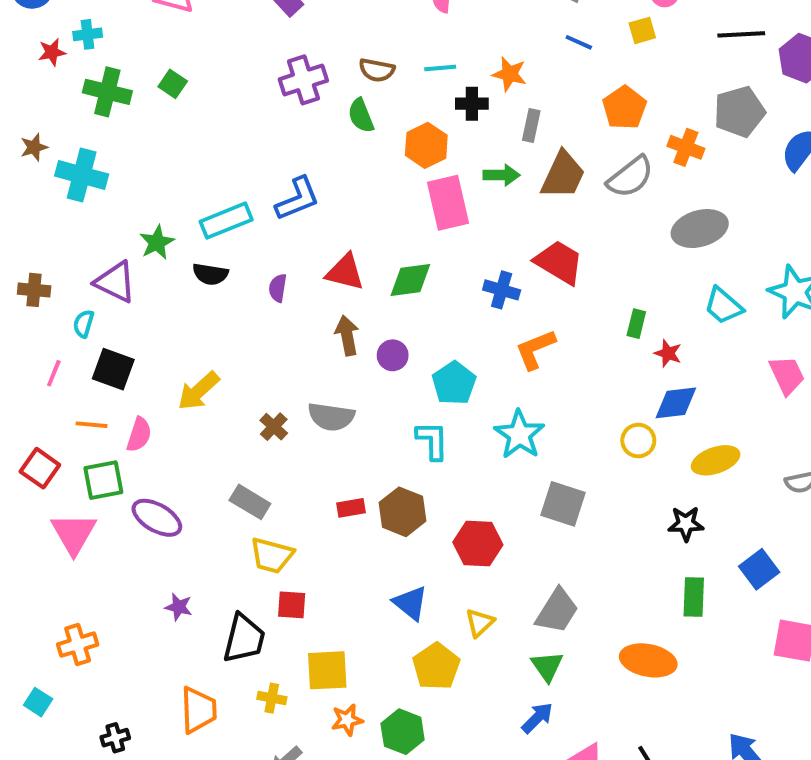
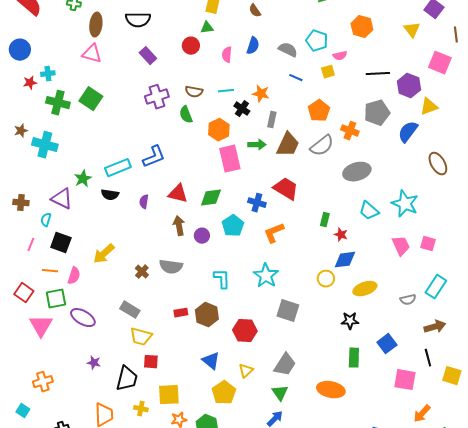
green square: (173, 84) -> (91, 99), size x1.6
black cross: (472, 104) -> (242, 109), turned 35
cyan pentagon: (454, 383) -> (233, 226), moved

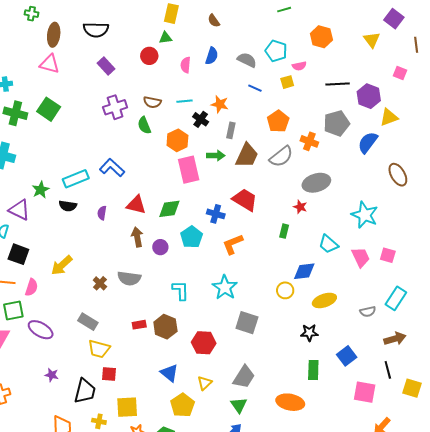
pink square: (440, 63) -> (400, 73), size x0.6
blue L-shape: (154, 157) -> (112, 168), turned -115
cyan trapezoid: (369, 211) -> (328, 244), moved
red star: (341, 235) -> (300, 207), moved

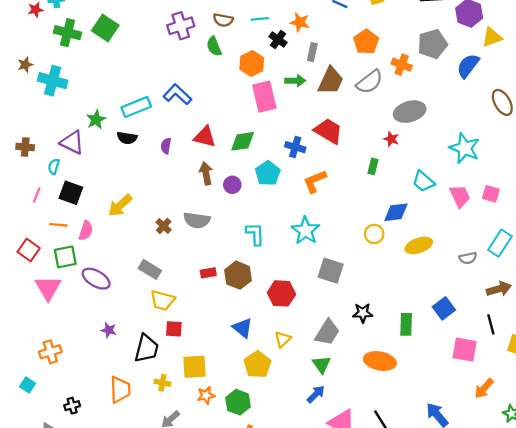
black star: (309, 333) -> (363, 313), moved

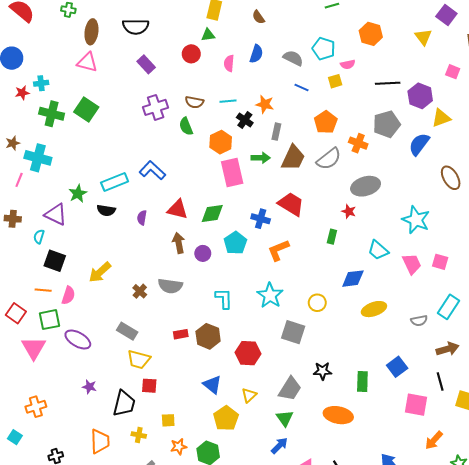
pink line: (37, 195) -> (19, 180), moved
yellow circle: (374, 234) -> (317, 303), moved
yellow square: (195, 367) -> (168, 420), size x0.6

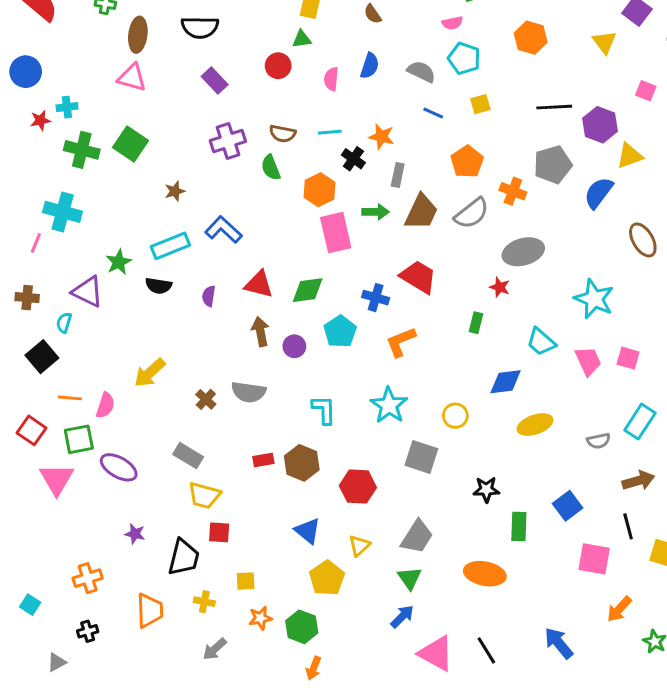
pink semicircle: (348, 64) -> (452, 23), moved
brown star: (13, 143) -> (175, 191), moved
black square: (55, 261) -> (42, 357), moved, turned 30
black star: (323, 371) -> (486, 490), moved
orange cross: (36, 407) -> (88, 578), moved

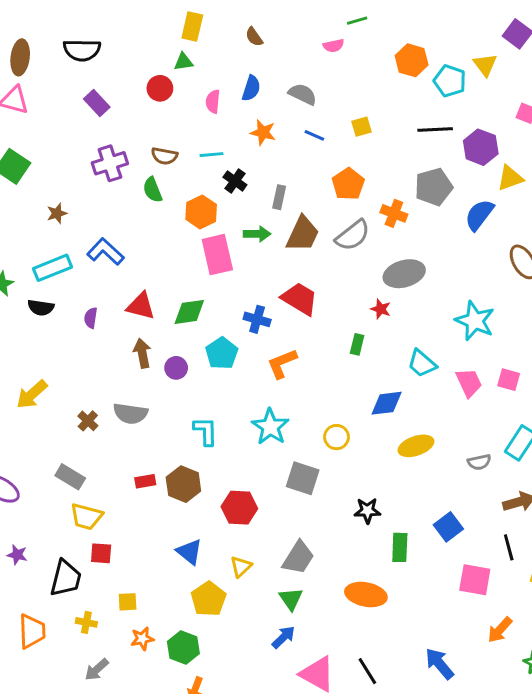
cyan pentagon: (464, 58) -> (450, 81), moved
orange star: (381, 137) -> (263, 132), moved

